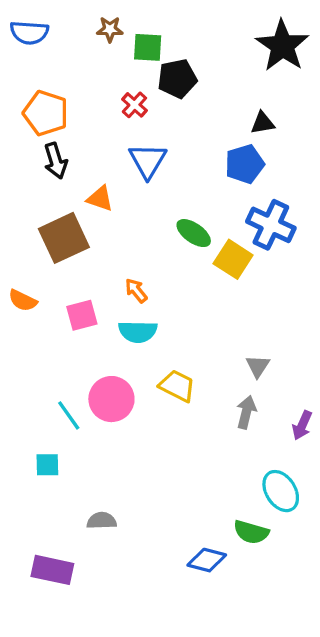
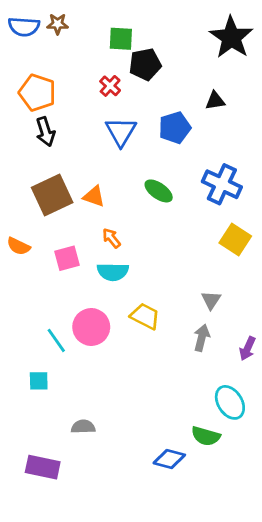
brown star: (110, 29) -> (58, 24), moved
blue pentagon: (245, 164) -> (175, 128), moved
orange triangle: (100, 199) -> (94, 196), moved
yellow square: (233, 259) -> (235, 239), moved

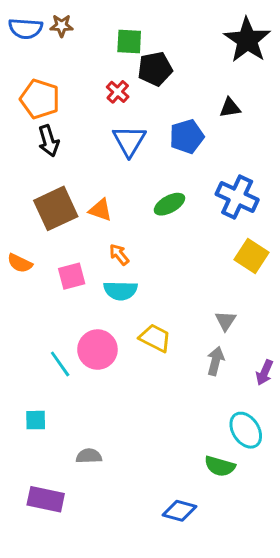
green ellipse: (159, 191) -> (169, 204), turned -64
cyan square: (39, 381) -> (36, 420), moved
blue diamond: (169, 459) -> (180, 511), moved

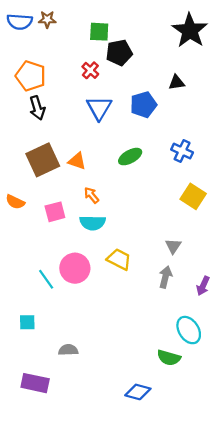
blue cross: (237, 197) -> (182, 151), size x0.7

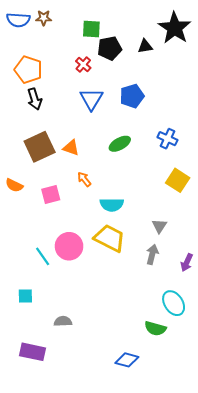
black triangle: (177, 82) -> (145, 46), moved
cyan semicircle: (93, 223) -> (112, 205), moved
yellow trapezoid: (119, 259) -> (110, 238), size x1.4

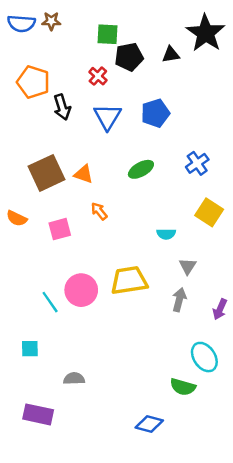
black arrow: (35, 99) -> (62, 107), moved
blue cross: (167, 139) -> (197, 163), turned 30
cyan semicircle: (112, 205) -> (166, 234), moved, size x0.7
yellow trapezoid: (110, 238) -> (129, 281), turned -36

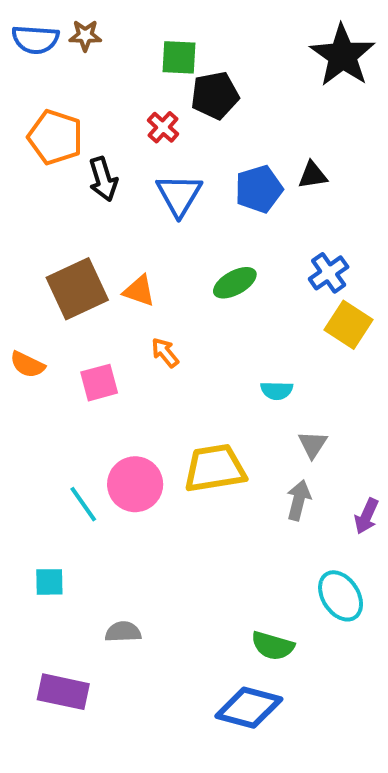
black triangle: (171, 55) -> (313, 175), moved
yellow square: (209, 212) -> (349, 325), moved
green semicircle: (183, 387) -> (273, 646), moved
blue diamond: (149, 424) -> (249, 708), size x1.4

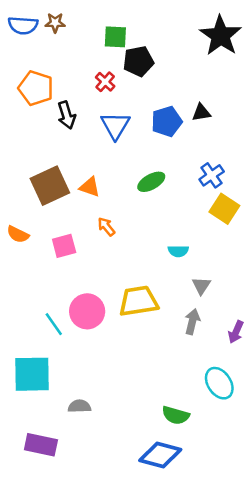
cyan square: (49, 582) -> (32, 374), size x2.0

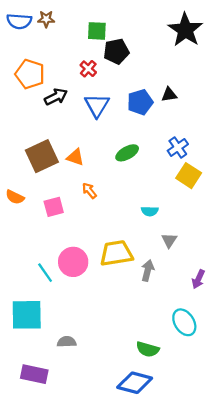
black arrow: (67, 115) -> (56, 97), turned -100
gray arrow: (192, 322) -> (148, 271), moved

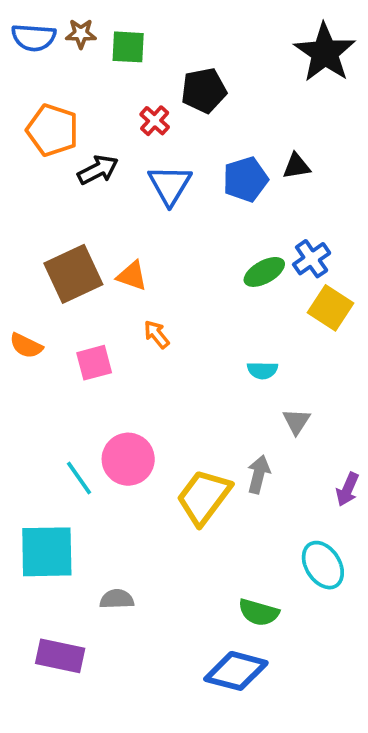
green square: (97, 31) -> (128, 47), moved
green ellipse: (127, 153) -> (264, 272), moved
yellow trapezoid: (116, 253) -> (204, 497), moved, turned -44

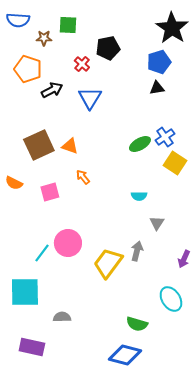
brown star: (81, 34) -> (44, 38), moved
blue pentagon: (245, 179) -> (159, 62), moved
cyan line: (79, 478) -> (42, 253), turned 72

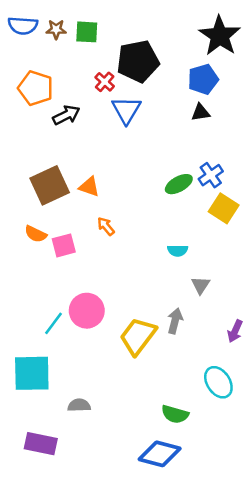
brown star: (44, 38) -> (56, 29), moved
black pentagon: (108, 48) -> (138, 61), size x1.4
blue triangle: (90, 98) -> (126, 110), moved
orange semicircle: (14, 183) -> (36, 234), moved

